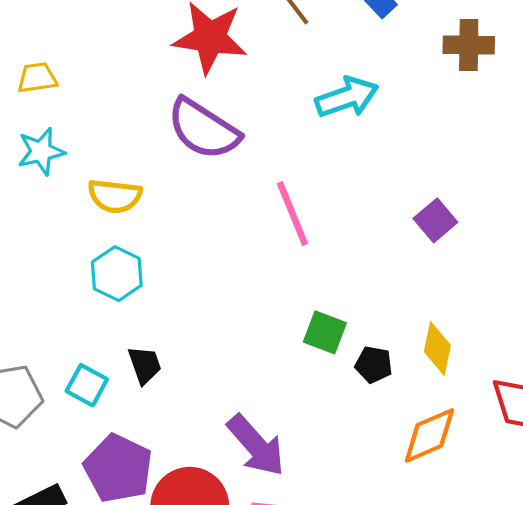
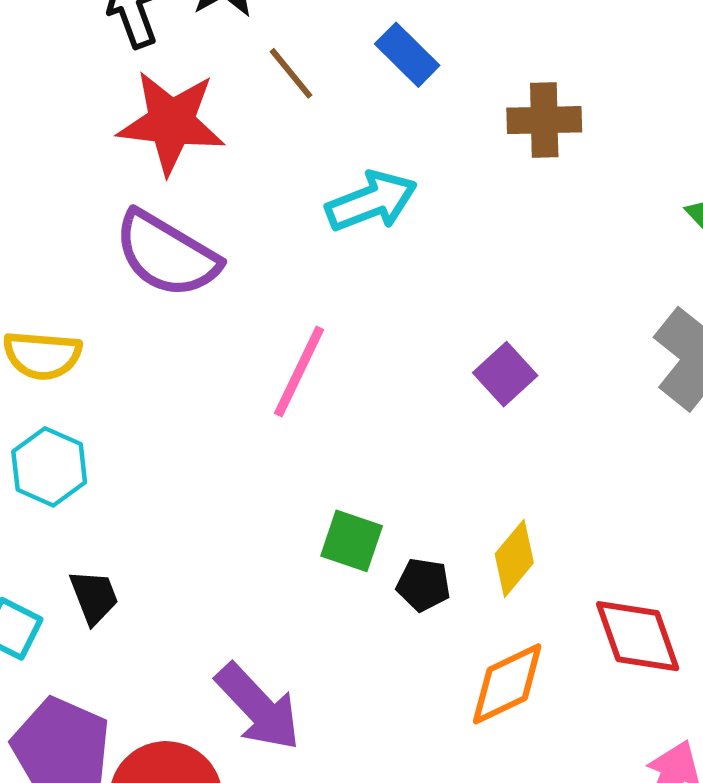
pink line: (293, 214) -> (299, 371), turned 50
yellow diamond: (437, 349) -> (514, 558), turned 30

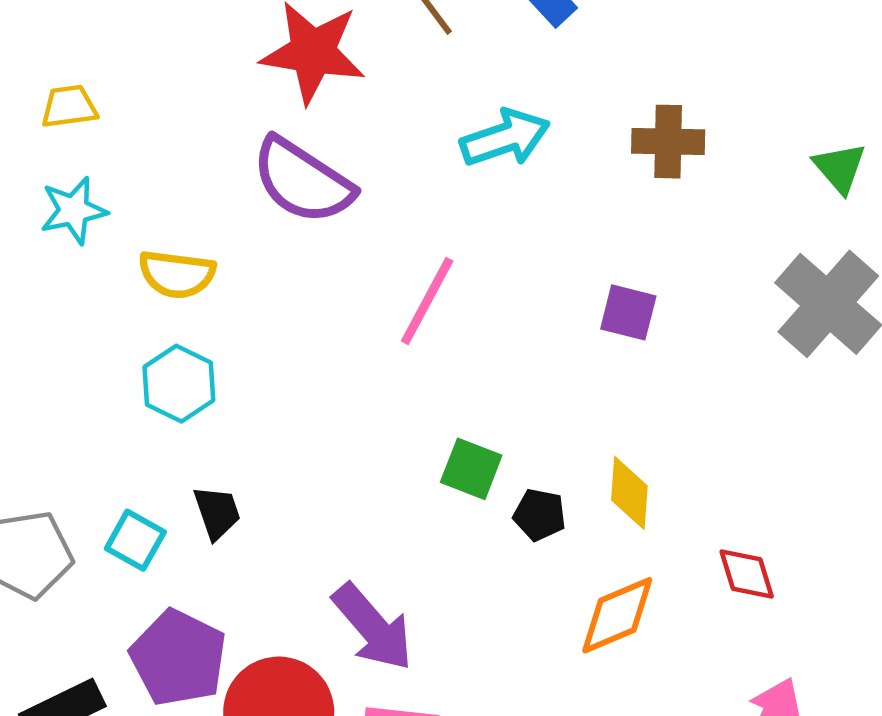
brown cross: (544, 120) -> (668, 142), moved
purple square: (505, 374) -> (628, 312), turned -36
yellow diamond: (514, 558) -> (629, 493), turned -38
red diamond: (638, 636) -> (747, 574), size x0.7

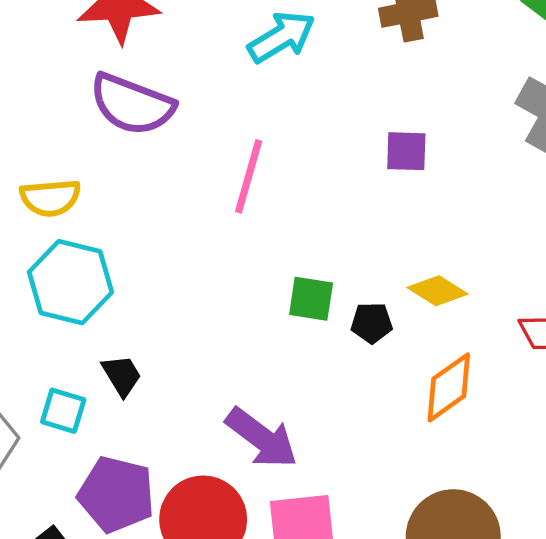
cyan hexagon: (179, 384) -> (70, 282), size x1.4
yellow diamond: (629, 493) -> (438, 291), turned -50

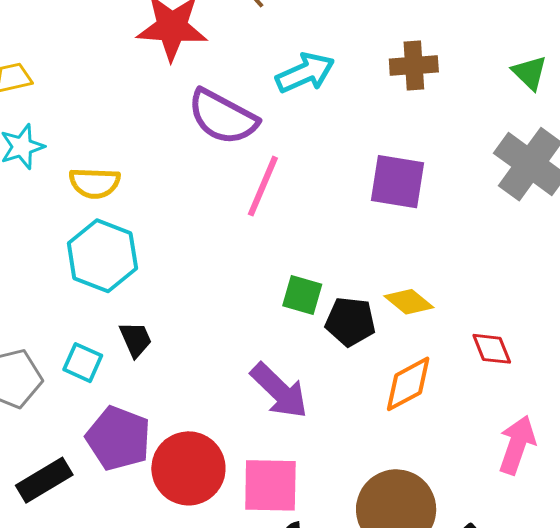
purple semicircle: (132, 104) -> (223, 117), moved
purple square: (406, 151) -> (398, 182), size x1.5
black pentagon: (372, 323) -> (350, 322), size x1.4
purple arrow: (262, 438) -> (279, 391), moved

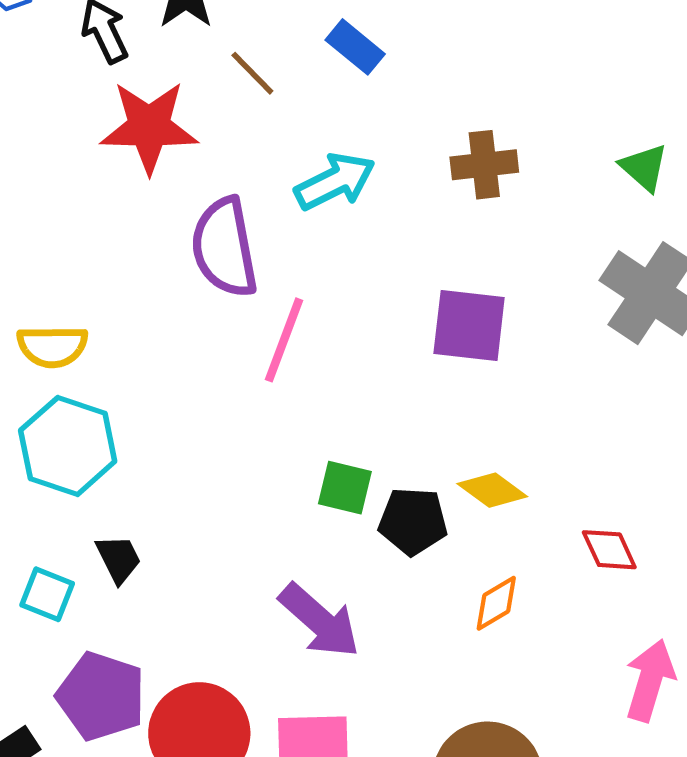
purple semicircle: (223, 117) -> (224, 247), turned 54
orange diamond: (408, 384) -> (496, 603), size x0.7

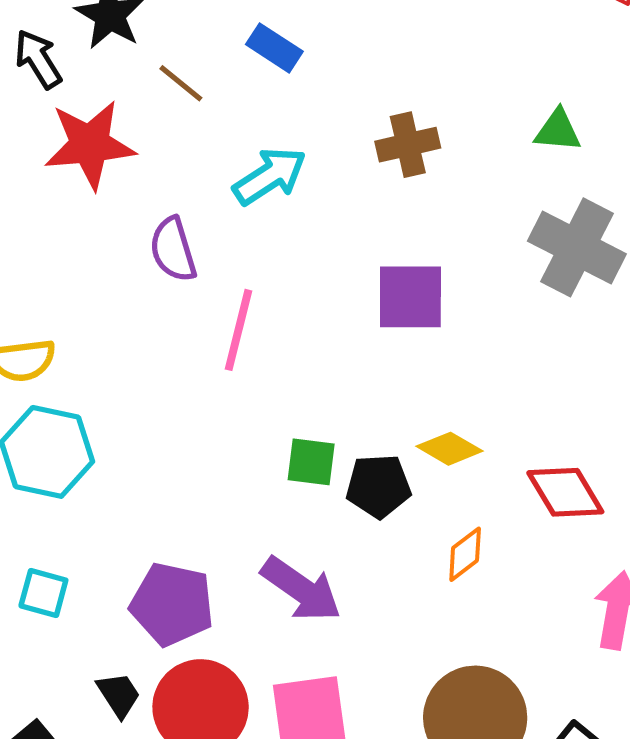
green triangle: (644, 168) -> (558, 131), turned -30
purple semicircle: (224, 247) -> (173, 250), size x0.7
red diamond: (609, 550) -> (565, 492), size x1.4
black trapezoid: (118, 559) -> (119, 695), moved
purple pentagon: (101, 696) -> (172, 604), moved

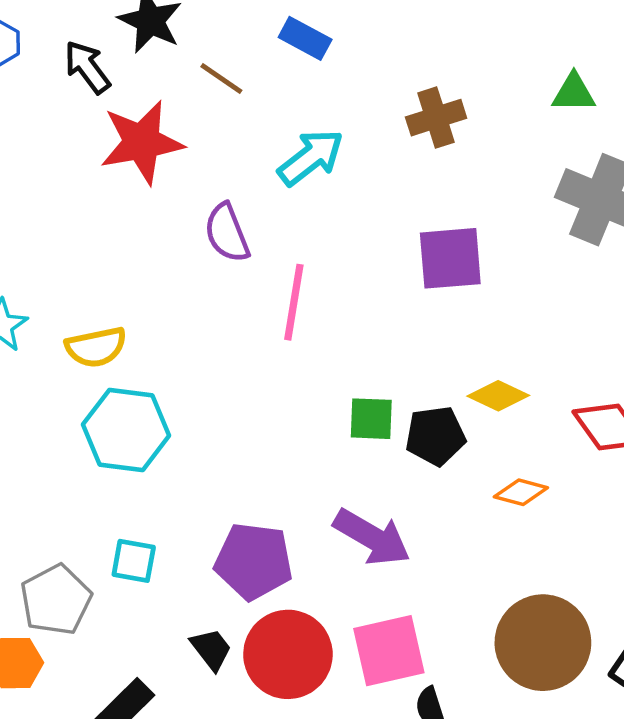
orange diamond: (465, 554) -> (521, 492), turned 57

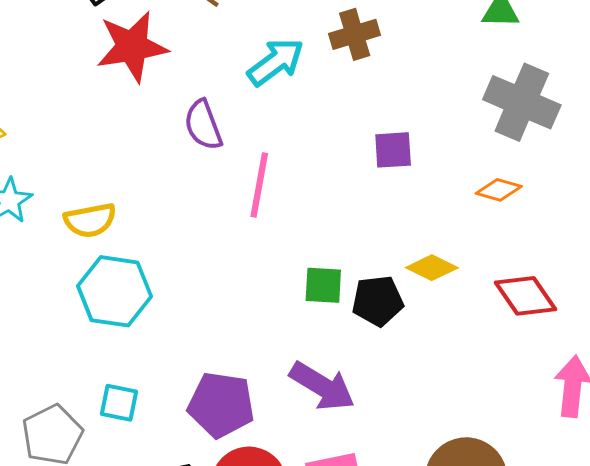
brown cross: (436, 118) -> (355, 34), moved
purple square: (450, 258) -> (393, 150), size x0.7
orange diamond: (521, 492) -> (499, 190), moved

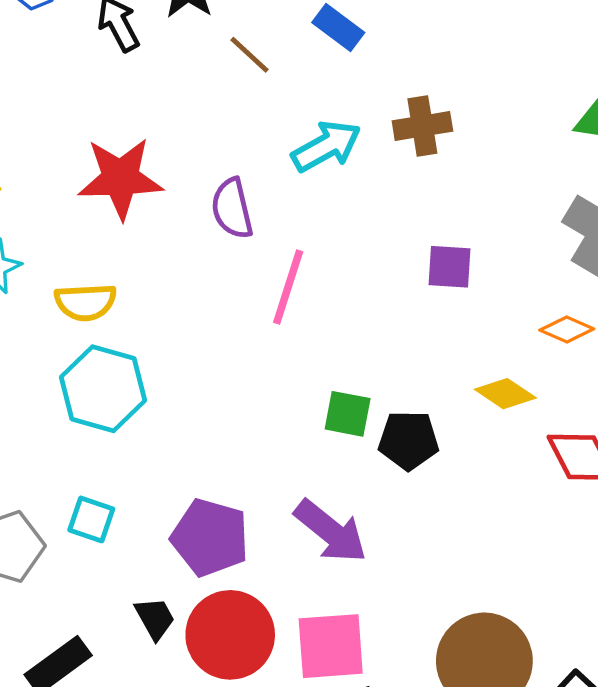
red star: (132, 47) -> (120, 178), moved
yellow diamond: (432, 268) -> (505, 394), moved

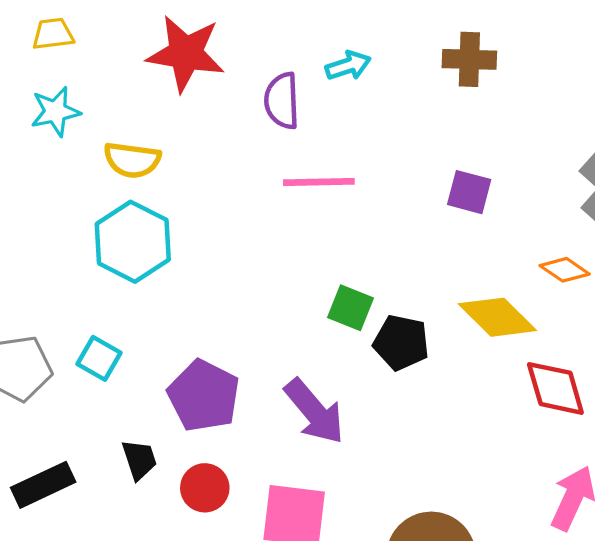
cyan arrow: (326, 146) -> (348, 66), moved, size x0.7
pink line: (288, 287) -> (319, 182), turned 60
yellow diamond: (505, 394) -> (497, 317), size x1.4
red circle: (230, 635) -> (205, 488), size x0.6

